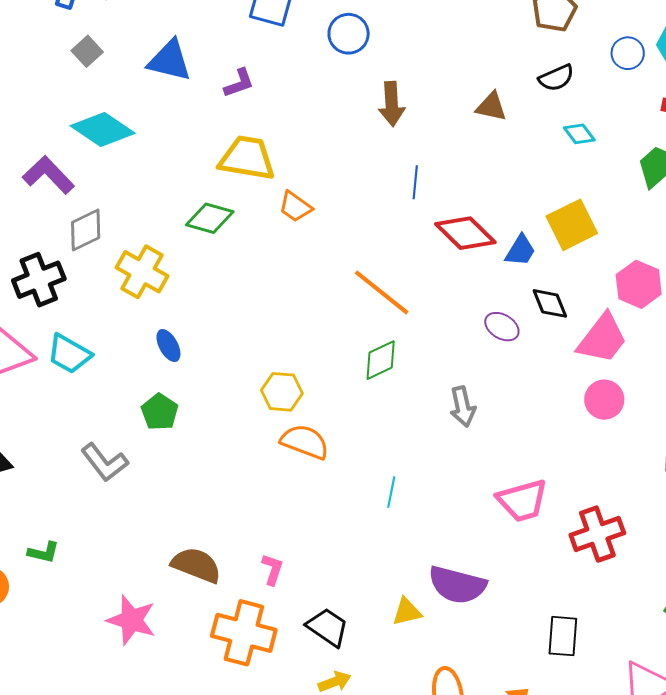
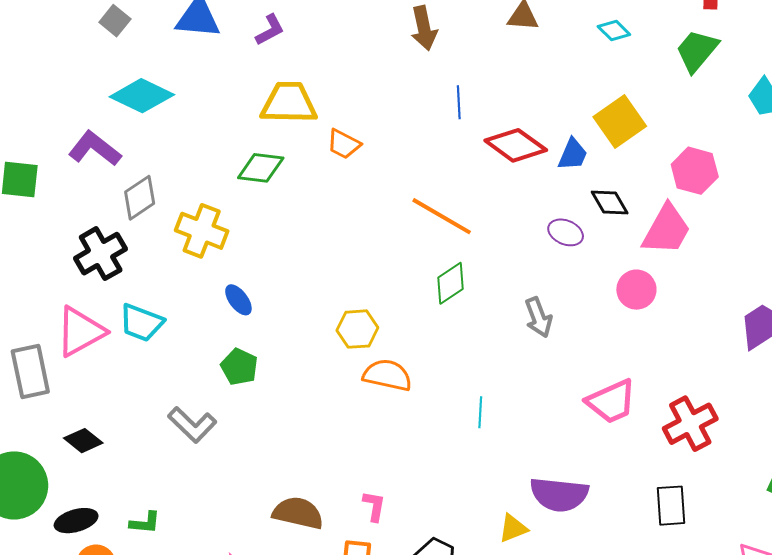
pink circle: (604, 400) -> (636, 290), moved
black rectangle: (563, 636) -> (671, 506), moved

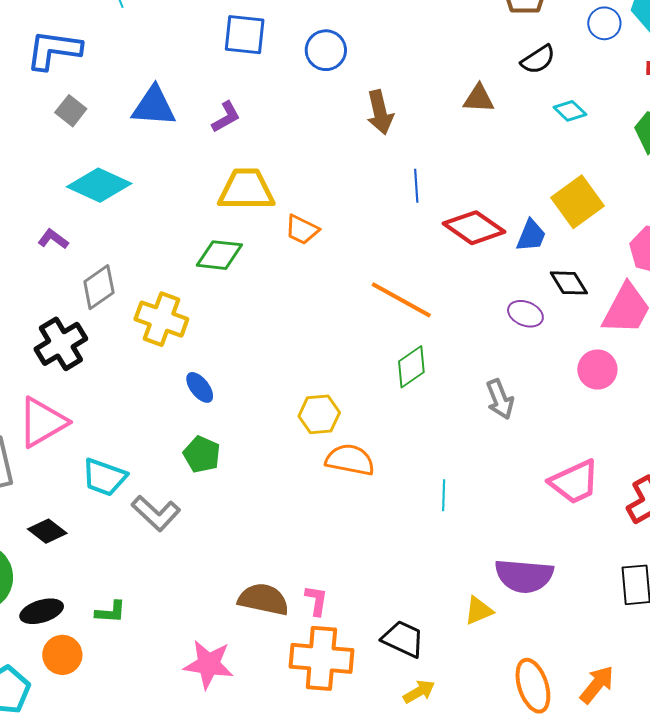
purple L-shape: (95, 149) -> (53, 239), size x0.6
cyan trapezoid: (141, 323) -> (104, 477), moved
pink L-shape: (374, 506) -> (316, 600), moved

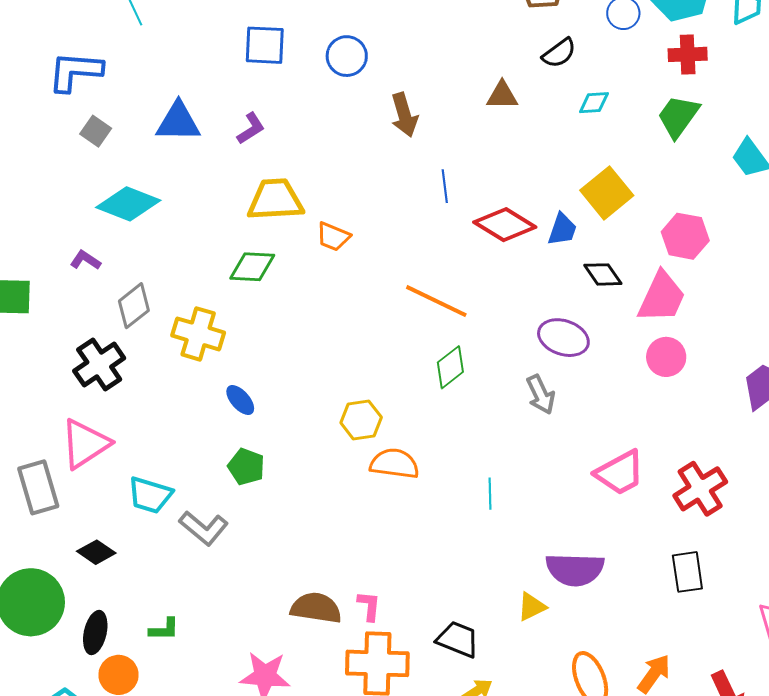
cyan diamond: (570, 111) -> (594, 103), turned -44
purple ellipse: (525, 314) -> (563, 338), moved, size x1.4
pink circle: (597, 370) -> (666, 357), moved
black ellipse: (42, 611) -> (95, 633), turned -57

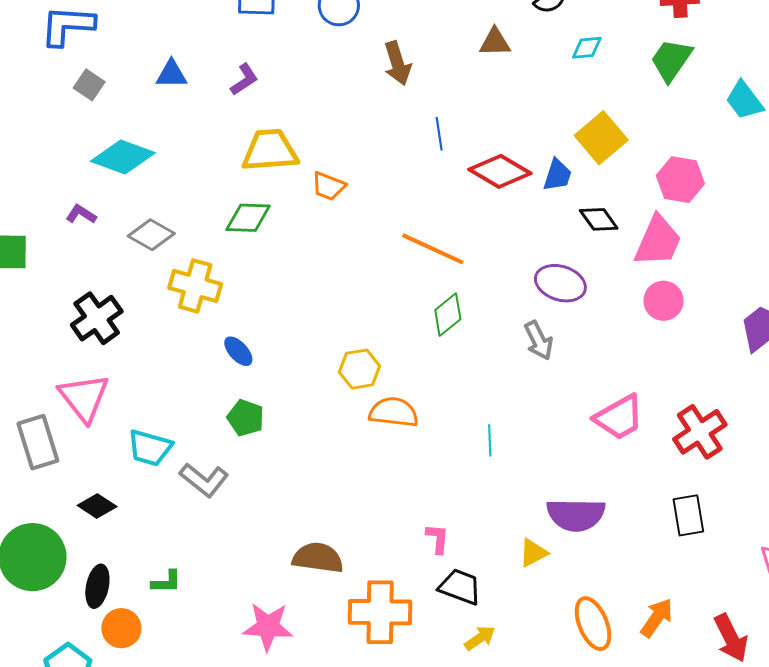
blue triangle: (178, 122) -> (171, 74), size x0.7
gray diamond: (134, 306) -> (151, 235), moved, turned 69
pink triangle: (85, 444) -> (84, 398), turned -34
pink L-shape: (369, 606) -> (438, 539), moved

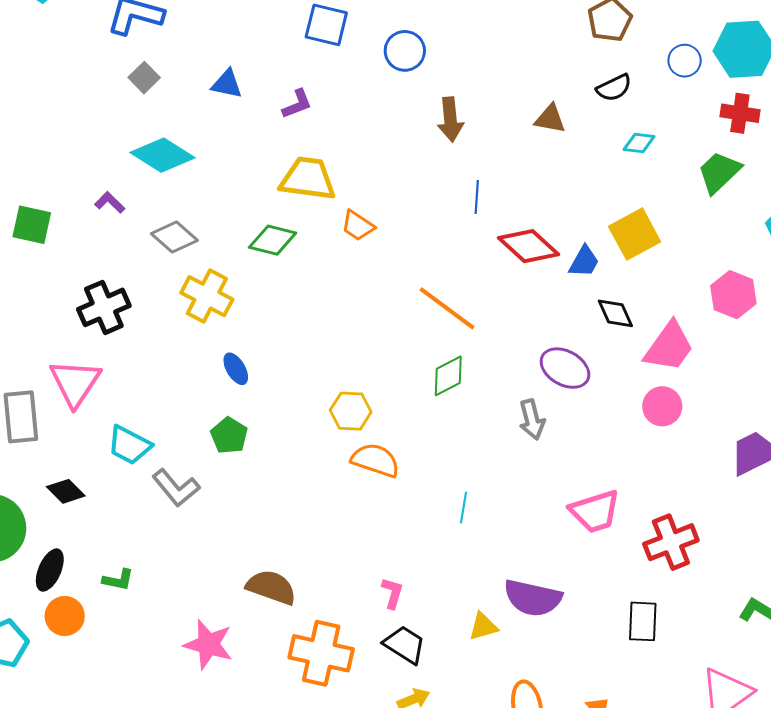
pink hexagon: (680, 180) -> (733, 295), moved

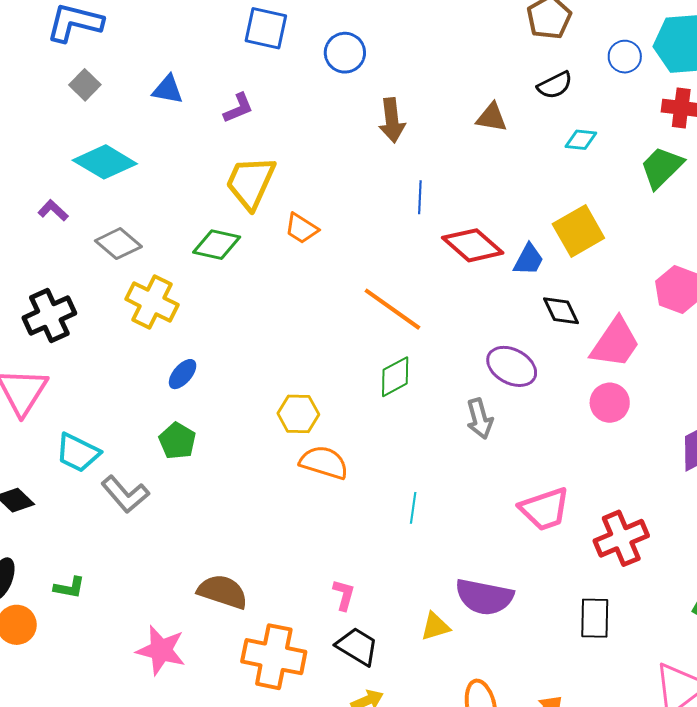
yellow trapezoid: (308, 179) -> (251, 183), turned -72
blue ellipse: (236, 369) -> (183, 374), turned 72

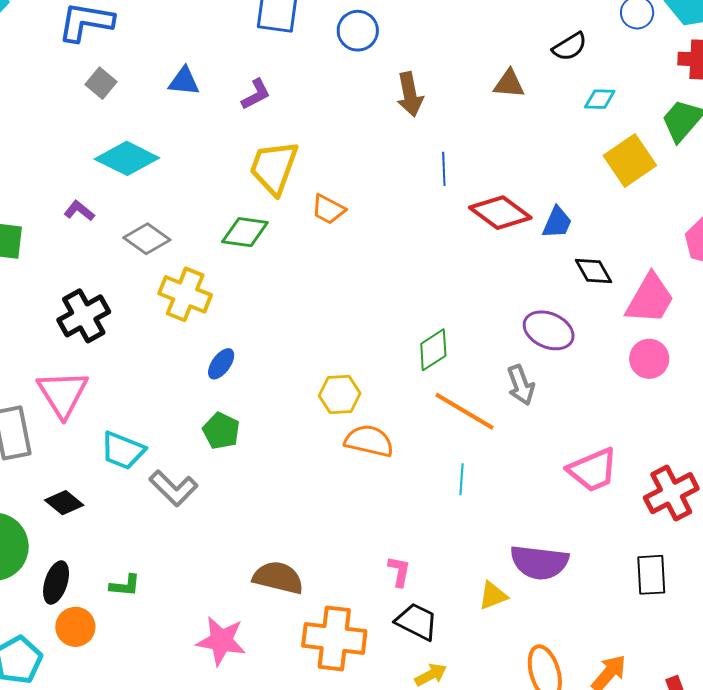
yellow square: (578, 231) -> (630, 161), moved
orange line: (392, 309) -> (464, 411), moved

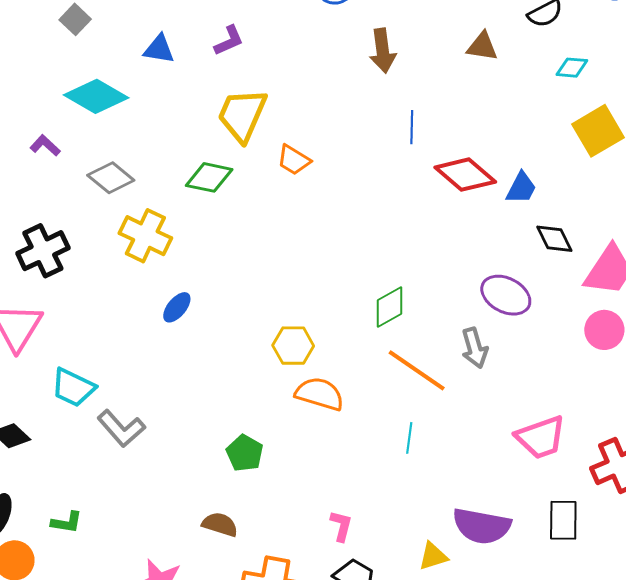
blue triangle: (184, 81) -> (159, 49), moved
green pentagon: (221, 431) -> (245, 453), moved
black rectangle: (651, 575) -> (563, 520), moved
brown semicircle: (278, 578) -> (220, 524), size x0.7

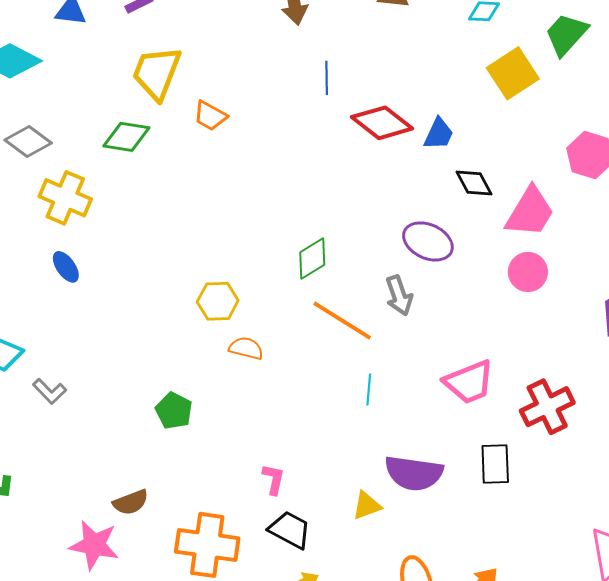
blue ellipse: (177, 307) -> (66, 267), moved, turned -72
orange semicircle: (320, 394) -> (246, 348), size x0.7
gray L-shape: (121, 428) -> (49, 391), size x0.7
cyan line: (409, 438) -> (369, 390), moved
brown semicircle: (220, 524) -> (131, 502), moved, turned 144

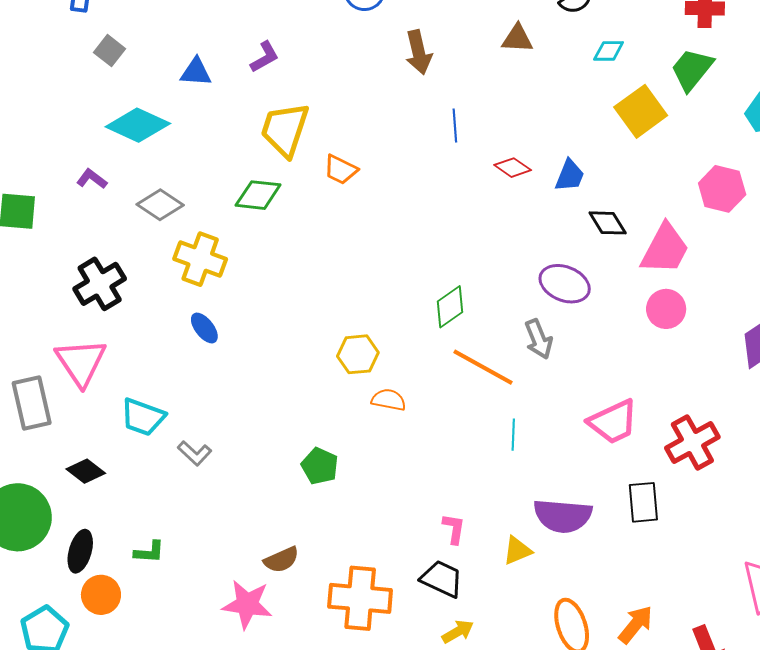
red diamond: (382, 123) -> (513, 168), size x0.6
pink L-shape: (274, 479) -> (454, 529), moved

